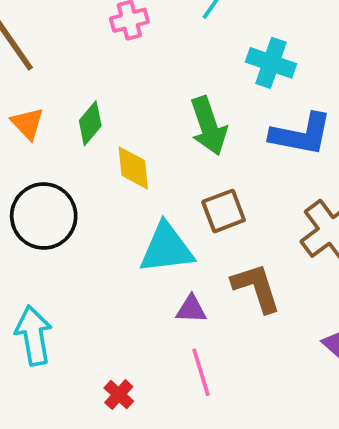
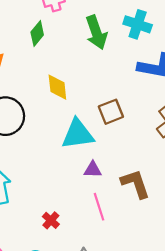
green diamond: (90, 123) -> (37, 33), moved
green arrow: (208, 126) -> (96, 32), moved
brown L-shape: (256, 288) -> (135, 184), moved

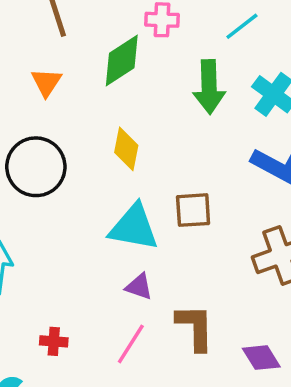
green diamond: (37, 33) -> (122, 60), size x1.4
pink line: (99, 207) -> (131, 344), turned 32
red cross: (51, 220) -> (54, 341), turned 35

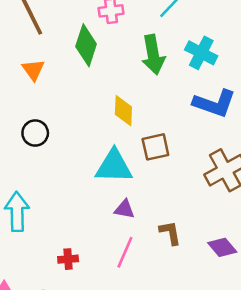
green diamond: (122, 60) -> (86, 45), turned -30
yellow diamond: (126, 149) -> (123, 111), moved
black circle: (36, 167) -> (35, 133), size x0.6
brown L-shape: (195, 327) -> (170, 233), size x0.7

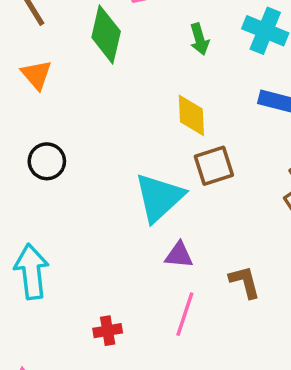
green arrow: (153, 55) -> (199, 39), size x0.6
yellow diamond: (123, 111) -> (191, 115), moved
cyan triangle: (114, 166) -> (159, 197), turned -39

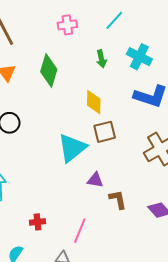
green diamond: (106, 34) -> (49, 71), moved
purple triangle: (179, 255) -> (95, 180), moved
pink line: (185, 314) -> (80, 231), moved

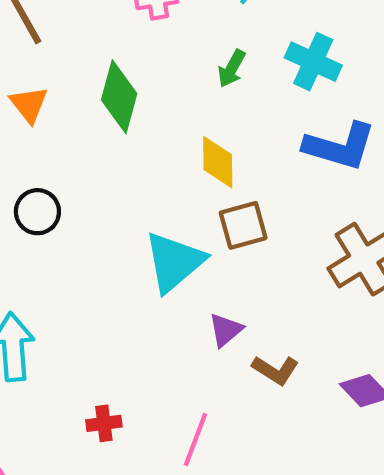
green arrow: (101, 59) -> (232, 69), turned 42
purple triangle: (95, 180) -> (226, 330), turned -48
brown L-shape: (118, 199) -> (275, 370), turned 135

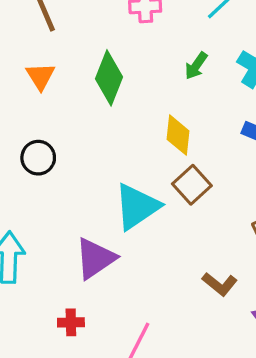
brown square: (243, 225) -> (192, 185), turned -33
purple triangle: (226, 330) -> (95, 258), moved, size x1.6
brown L-shape: (275, 370) -> (220, 284), moved

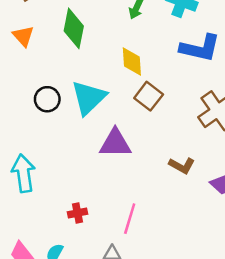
black circle: (38, 158) -> (47, 99), moved
cyan triangle: (137, 207) -> (89, 98), moved
purple triangle: (95, 258) -> (115, 143), moved, turned 44

